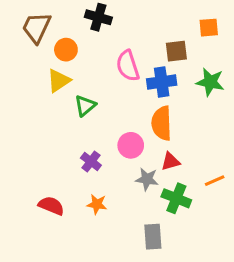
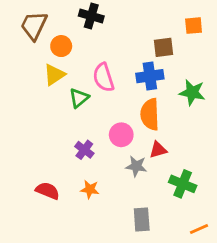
pink semicircle: (128, 66) -> (103, 77), moved
green star: (210, 82) -> (192, 92), moved
orange line: (215, 181) -> (199, 229), moved
green cross: (176, 198) -> (183, 184), moved

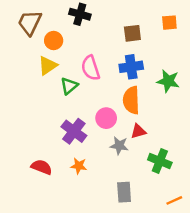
brown square: (164, 47) -> (132, 33), moved
purple cross: (84, 150) -> (74, 131), size x1.5

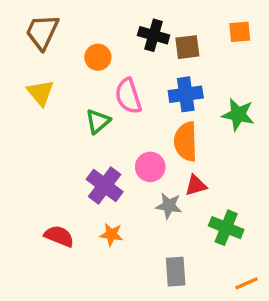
black cross: (80, 14) -> (154, 35), moved
orange circle: (54, 41) -> (98, 57), moved
yellow triangle: (48, 66) -> (41, 93), moved, turned -36

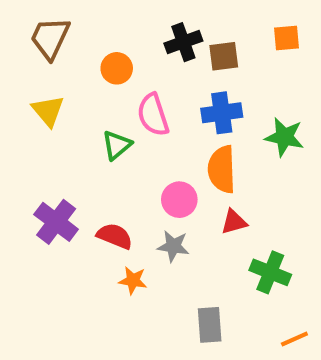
black cross: (154, 35) -> (183, 42), turned -36
purple cross: (105, 185) -> (56, 222), moved
gray star: (169, 206) -> (173, 246), moved
red semicircle: (59, 236) -> (115, 236), moved

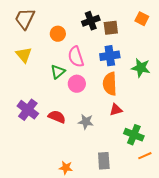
orange square: (286, 38) -> (142, 19), turned 32
pink circle: (179, 200) -> (77, 84), moved
orange star: (133, 280) -> (66, 168), moved
orange line: (294, 339) -> (145, 156), moved

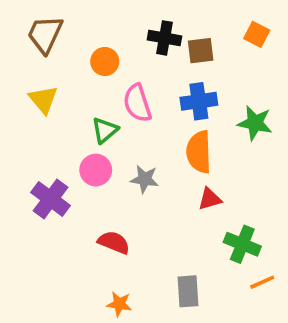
black cross: (91, 21) -> (164, 38), turned 30
pink circle: (77, 84) -> (96, 170), moved
red semicircle: (57, 117) -> (114, 242), moved
gray star: (86, 122) -> (145, 179), moved

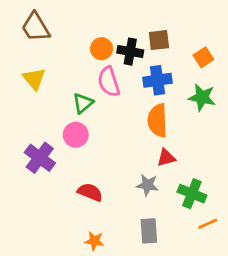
brown trapezoid: (45, 34) -> (36, 27), turned -56
orange square: (257, 34) -> (203, 57), moved, turned 30
black cross: (164, 38) -> (130, 52), moved
orange circle: (105, 61) -> (102, 49), moved
gray star: (145, 179) -> (147, 185), moved

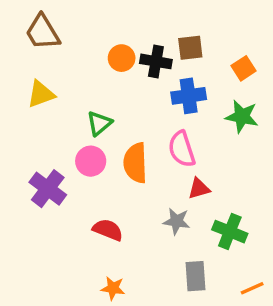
yellow triangle: (34, 79) -> (41, 94), turned 50
pink semicircle: (109, 82) -> (182, 149), moved
orange semicircle: (158, 120) -> (135, 163), moved
orange line: (208, 224) -> (252, 288), moved
gray rectangle: (149, 231) -> (195, 276), moved

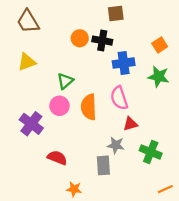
brown square: (190, 48) -> (116, 14), moved
red semicircle: (108, 230) -> (57, 158), moved
gray rectangle: (195, 276) -> (103, 165), moved

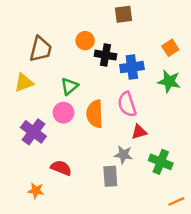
brown trapezoid: (28, 21) -> (41, 49), moved, turned -135
black cross: (102, 41) -> (105, 55), moved
yellow triangle: (27, 62) -> (24, 83), moved
orange star: (74, 189) -> (36, 191), moved

